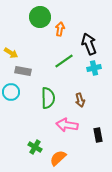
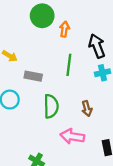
green line: (64, 61) -> (69, 65), turned -48
gray rectangle: (23, 71) -> (33, 76), moved

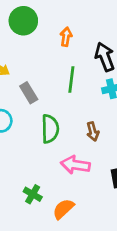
green circle: (42, 16) -> (23, 21), moved
gray rectangle: (33, 76) -> (29, 93), turned 48

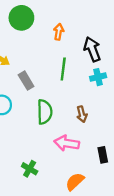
orange semicircle: (63, 209) -> (75, 182), moved

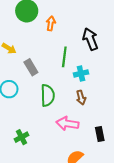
orange arrow: (59, 32) -> (51, 23), moved
cyan cross: (98, 77) -> (81, 73), moved
green cross: (30, 169) -> (21, 137), moved, turned 32

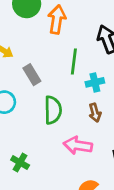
orange arrow: (51, 23) -> (57, 19), size x1.5
green cross: (21, 137) -> (20, 163), turned -32

